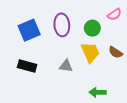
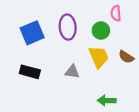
pink semicircle: (114, 14) -> (116, 13), moved, turned 120

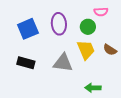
pink semicircle: (116, 13) -> (101, 12), turned -88
gray triangle: (72, 72) -> (63, 63), size x1.5

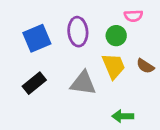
black rectangle: (26, 63) -> (34, 83), turned -54

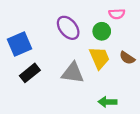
purple ellipse: (78, 32) -> (68, 28), turned -35
blue square: (37, 38) -> (20, 44), moved

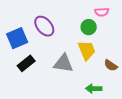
purple ellipse: (68, 28) -> (44, 26), moved
brown semicircle: (127, 58) -> (111, 65), moved

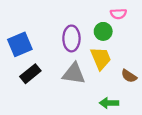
purple ellipse: (44, 26) -> (71, 38), moved, turned 40

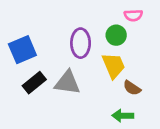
gray triangle: (74, 74) -> (67, 83), moved
brown semicircle: (129, 76) -> (132, 88), moved

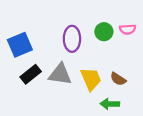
pink semicircle: (133, 15) -> (128, 29), moved
yellow trapezoid: (114, 66) -> (91, 79), moved

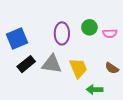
pink semicircle: (128, 29) -> (110, 33), moved
brown semicircle: (118, 79) -> (112, 68), moved

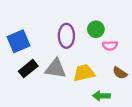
pink semicircle: (110, 33) -> (110, 46), moved
yellow trapezoid: (78, 68) -> (84, 73), turned -80

